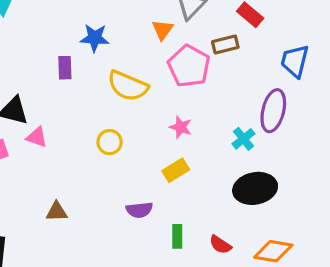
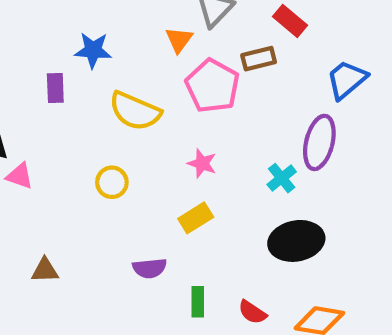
blue trapezoid: (295, 61) -> (347, 80), turned 36

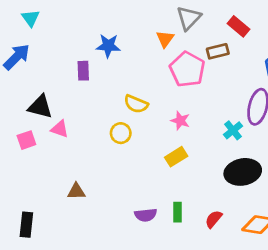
yellow semicircle: (135, 111) -> (136, 104), moved, size x0.7
purple semicircle: (150, 268) -> (146, 215), moved
red semicircle: (252, 312) -> (214, 219), turned 96

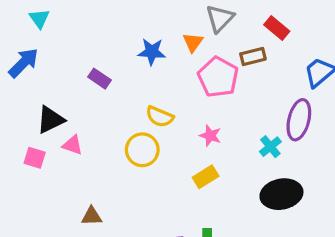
blue star: (108, 46) -> (152, 52), moved
purple rectangle: (83, 71) -> (100, 79), turned -54
black triangle: (40, 107) -> (50, 120), turned -40
yellow circle: (121, 133) -> (142, 150), size x1.4
pink square: (26, 140) -> (35, 158), turned 36

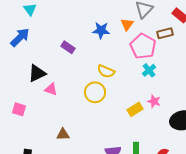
pink star: (210, 136) -> (154, 101), moved
cyan cross: (270, 147) -> (149, 70), moved
pink square: (35, 158) -> (19, 109), moved

